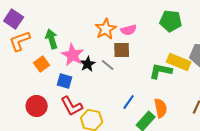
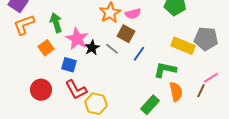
brown square: (122, 50) -> (126, 34), turned 30
green L-shape: (161, 71) -> (165, 70), moved
blue line: (129, 102) -> (139, 54), moved
orange semicircle: (161, 108) -> (176, 92), moved

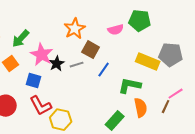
pink semicircle: (133, 14) -> (116, 30), moved
green arrow: (56, 23) -> (21, 39), turned -120
gray line: (112, 49) -> (77, 65), turned -56

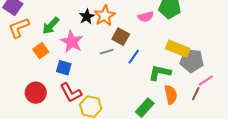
gray pentagon: (171, 55) -> (192, 61), moved
black star: (57, 64) -> (87, 17), moved

